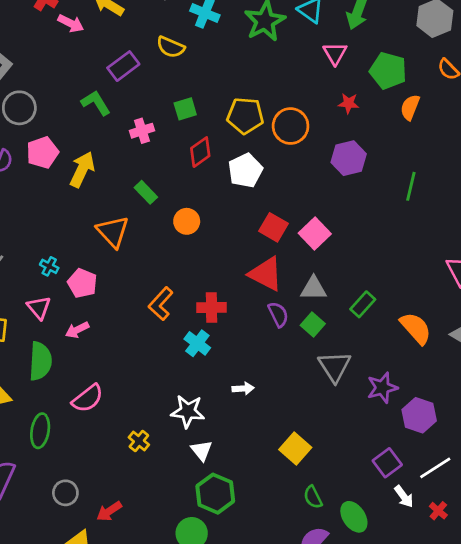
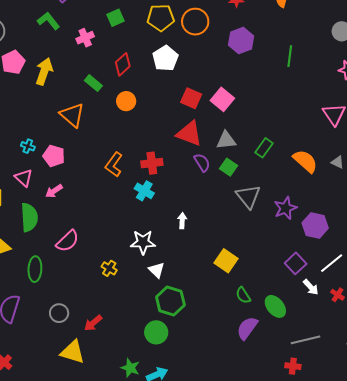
red diamond: (200, 152) -> (123, 64), moved
white arrow: (243, 389) -> (182, 221), turned -77

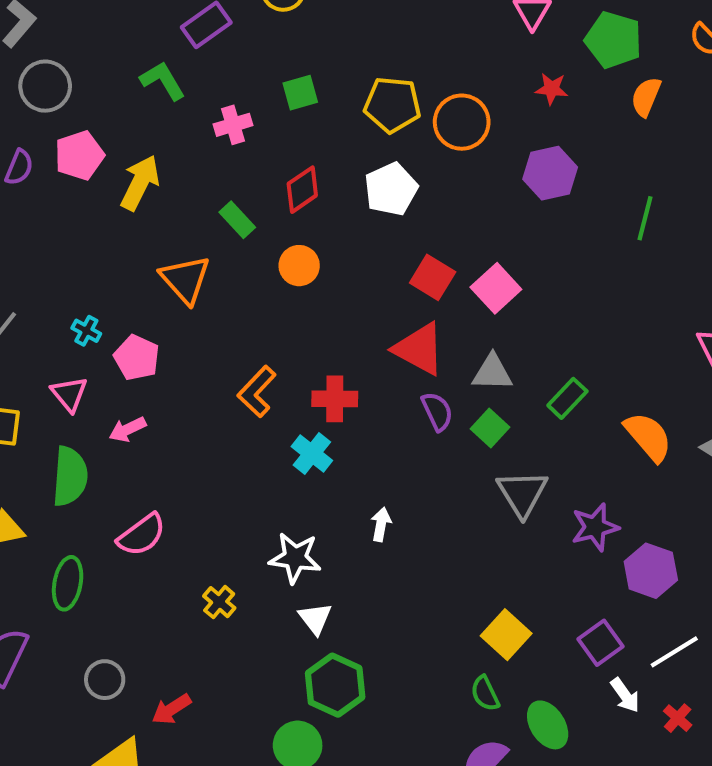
yellow square: (226, 261) -> (506, 635), moved

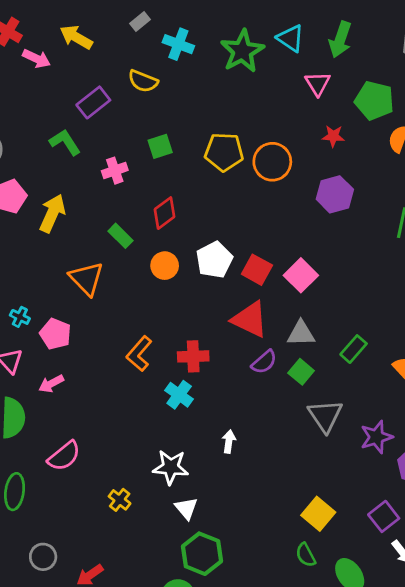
white pentagon: (391, 189) -> (214, 260), moved
purple semicircle: (437, 411) -> (264, 362), turned 76

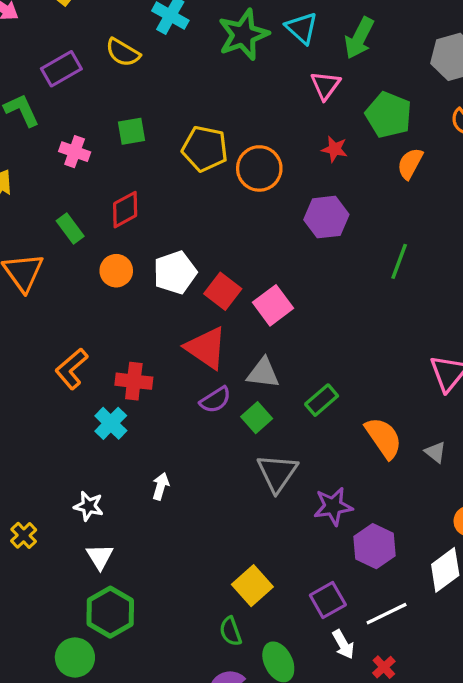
pink cross: (115, 171) -> (75, 152), turned 30
white star: (171, 467) -> (89, 506), size x0.7

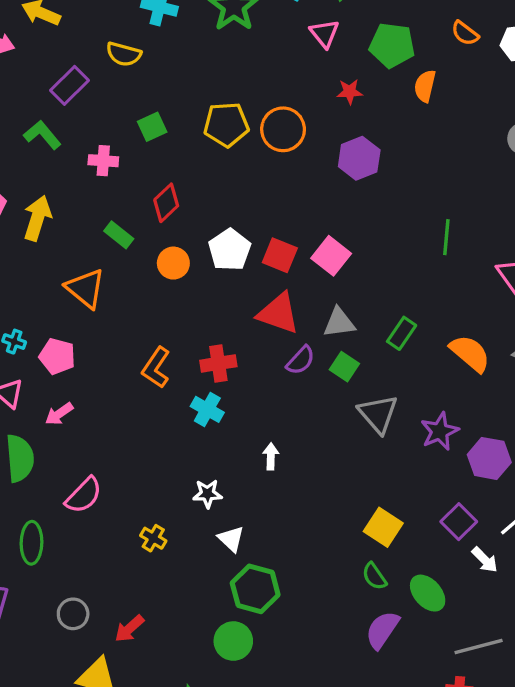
green line: (399, 261) -> (446, 237), moved

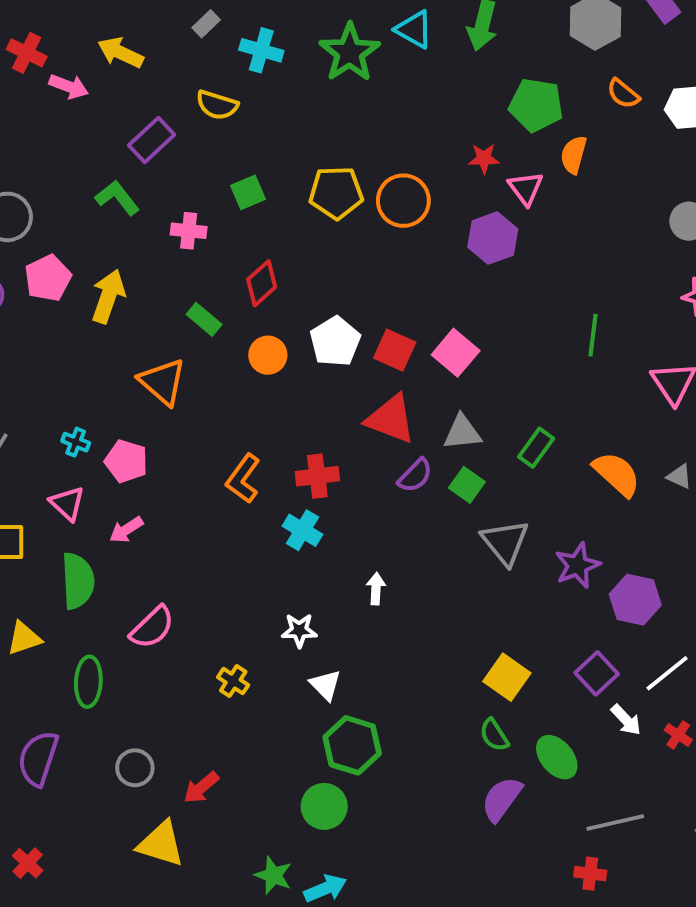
pink triangle: (324, 33) -> (526, 188), moved

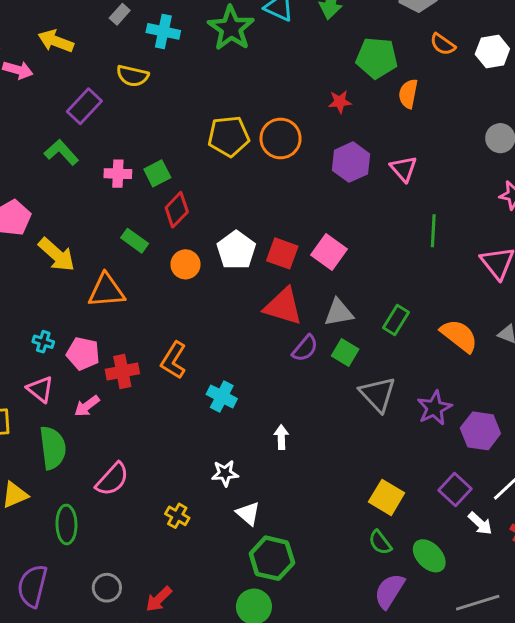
pink triangle: (526, 188) -> (404, 169), moved
green square: (248, 192) -> (157, 173), moved
yellow arrow: (108, 296) -> (57, 255), moved, turned 117
orange triangle: (162, 382) -> (106, 291), turned -42
red cross: (317, 476) -> (122, 372), moved

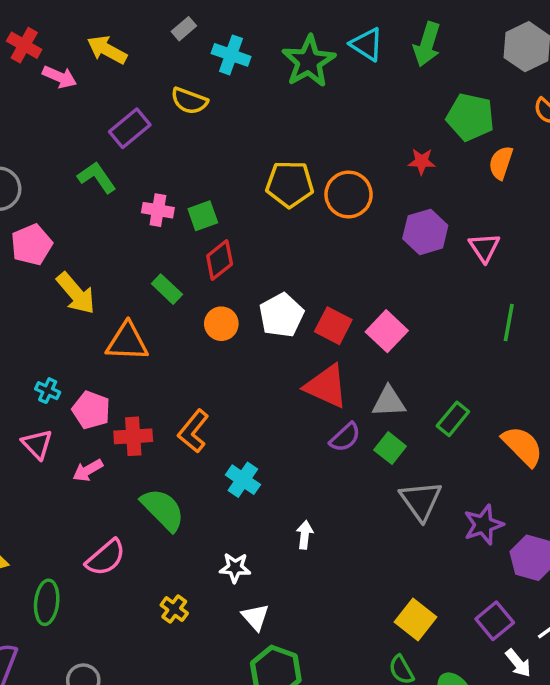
green semicircle: (53, 448) -> (163, 510), moved, turned -45

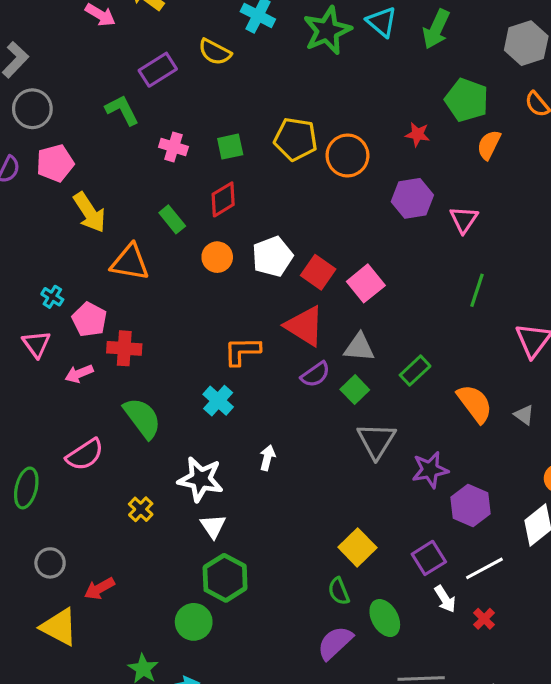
green square: (203, 216) -> (230, 147), moved
orange L-shape: (193, 431) -> (242, 351), moved, turned 42
white star: (235, 568) -> (201, 479), size x1.6

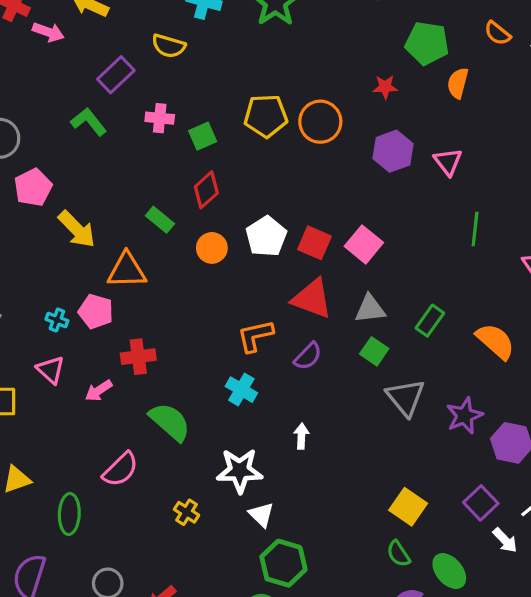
pink cross: (173, 147) -> (160, 118), moved
pink pentagon: (89, 320) -> (96, 312), moved
purple semicircle: (315, 374) -> (308, 356), moved

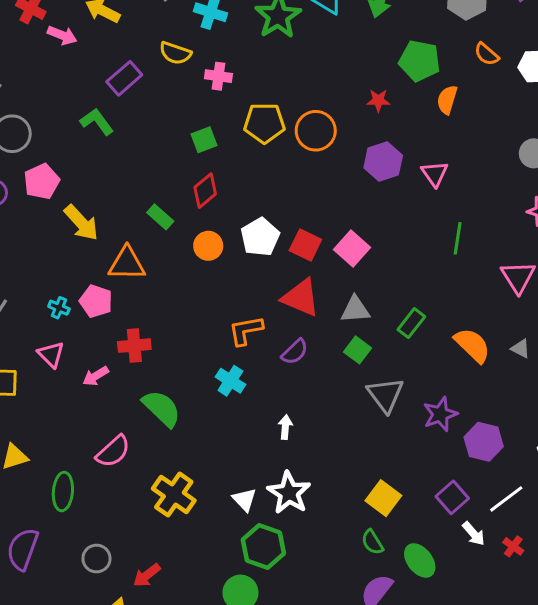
pink cross: (160, 118) -> (218, 76), moved
white star: (240, 471) -> (289, 493), moved, turned 30
yellow cross: (187, 512) -> (174, 495), size x1.8

